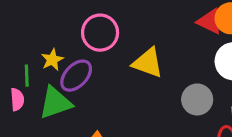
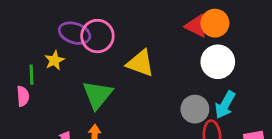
purple ellipse: (76, 76) -> (75, 33), moved, turned 64
gray circle: (197, 99) -> (195, 109), moved
green triangle: (55, 103) -> (97, 95), moved, turned -32

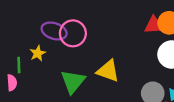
red triangle: (196, 26) -> (154, 25), turned -30
yellow triangle: (140, 63) -> (108, 71), moved

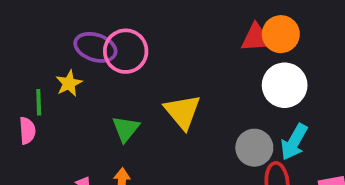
yellow triangle: (108, 71) -> (182, 112), turned 30
green triangle: (73, 82) -> (126, 129), size x0.7

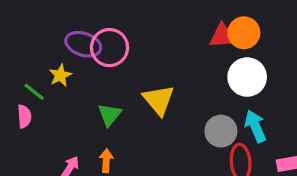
green line: (39, 102) -> (34, 92), turned -50
cyan arrow: (294, 142) -> (255, 126), turned 128

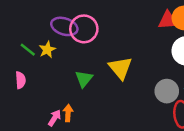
green line: (34, 92) -> (28, 50), moved
orange arrow: (106, 161) -> (68, 113), moved

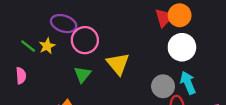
red triangle: (168, 20) -> (164, 18), turned -42
pink circle: (84, 29) -> (85, 40), moved

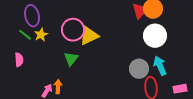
purple ellipse: (64, 24) -> (32, 16), moved, turned 60
yellow triangle: (118, 64) -> (89, 36), moved, turned 45

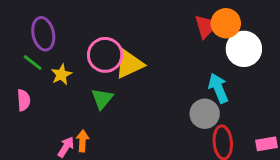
yellow star: (41, 35) -> (61, 75), moved
white circle: (155, 36) -> (244, 49), moved
cyan arrow: (160, 66) -> (218, 88), moved

